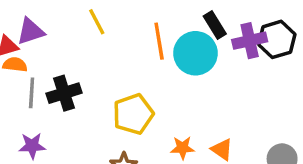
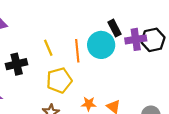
yellow line: (97, 22) -> (48, 48), moved
orange line: (159, 41) -> (77, 51), moved

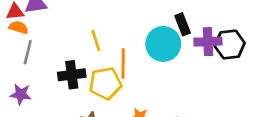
orange line: (77, 51) -> (123, 64), moved
black cross: (17, 64) -> (72, 75), moved

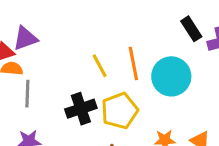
cyan circle: (163, 44) -> (171, 76), moved
orange line: (123, 64) -> (133, 64), moved

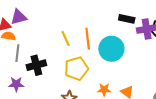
black rectangle: (191, 29) -> (127, 19), turned -49
black cross: (81, 109) -> (36, 65), moved

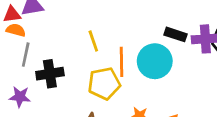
black rectangle: (127, 19) -> (175, 34), moved
orange line: (88, 39) -> (122, 62), moved

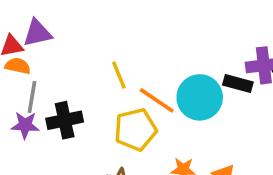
black rectangle: (175, 34) -> (238, 84), moved
orange line: (122, 62) -> (157, 100), turned -52
purple star: (20, 97) -> (25, 125), moved

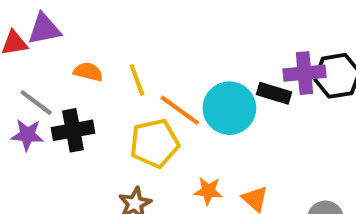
orange semicircle: (18, 66) -> (88, 72), moved
gray line: (32, 97) -> (36, 103), turned -64

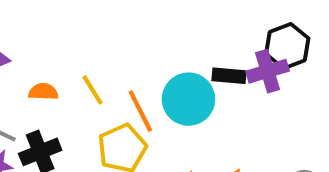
purple cross: (304, 73) -> (268, 71), moved
orange line: (180, 110) -> (140, 111), turned 39

